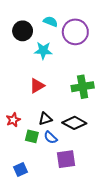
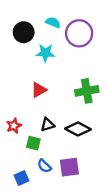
blue semicircle: (50, 137) -> (44, 166), moved

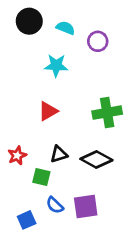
black circle: (24, 32) -> (29, 21), moved
purple circle: (79, 33) -> (98, 41), size x0.6

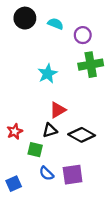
cyan star: (56, 65) -> (48, 74), moved, turned -30
red triangle: (48, 111) -> (58, 110), moved
green cross: (107, 113) -> (91, 65), moved
blue square: (27, 220) -> (14, 184), moved

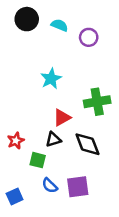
green cross: (91, 65) -> (97, 102), moved
black diamond: (82, 135) -> (87, 144), turned 40

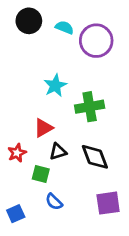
purple circle: (89, 37) -> (96, 41), size x1.6
green cross: (97, 102) -> (90, 107), moved
red triangle: (62, 118) -> (43, 128), moved
purple square: (78, 187) -> (108, 203), moved

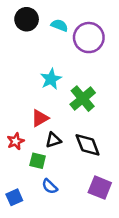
green cross: (90, 107) -> (83, 99), turned -30
purple square: (108, 203) -> (100, 188), turned 30

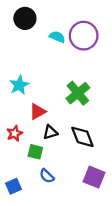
cyan semicircle: (60, 25) -> (57, 37), moved
cyan star: (51, 79) -> (19, 85), moved

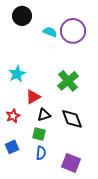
green square: (35, 152) -> (39, 134), moved
blue semicircle: (47, 176) -> (41, 153), turned -128
purple square: (94, 177) -> (71, 163), moved
blue square: (13, 186) -> (12, 147), moved

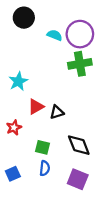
green cross: (68, 81) -> (80, 64), moved, turned 30
black triangle: (44, 115) -> (57, 112), moved
black diamond: (72, 119) -> (79, 145), moved
blue square: (12, 147) -> (13, 174), moved

